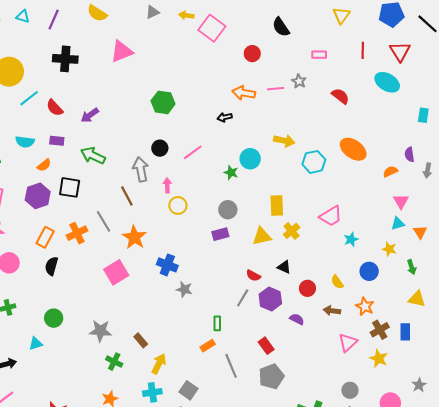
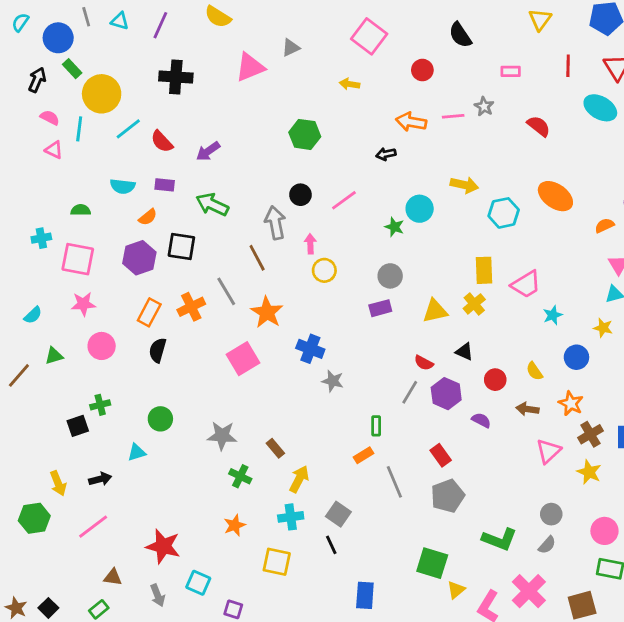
gray triangle: (152, 12) -> (291, 48), moved
yellow arrow: (186, 15) -> (350, 84), moved
yellow rectangle: (277, 205) -> (484, 270), moved

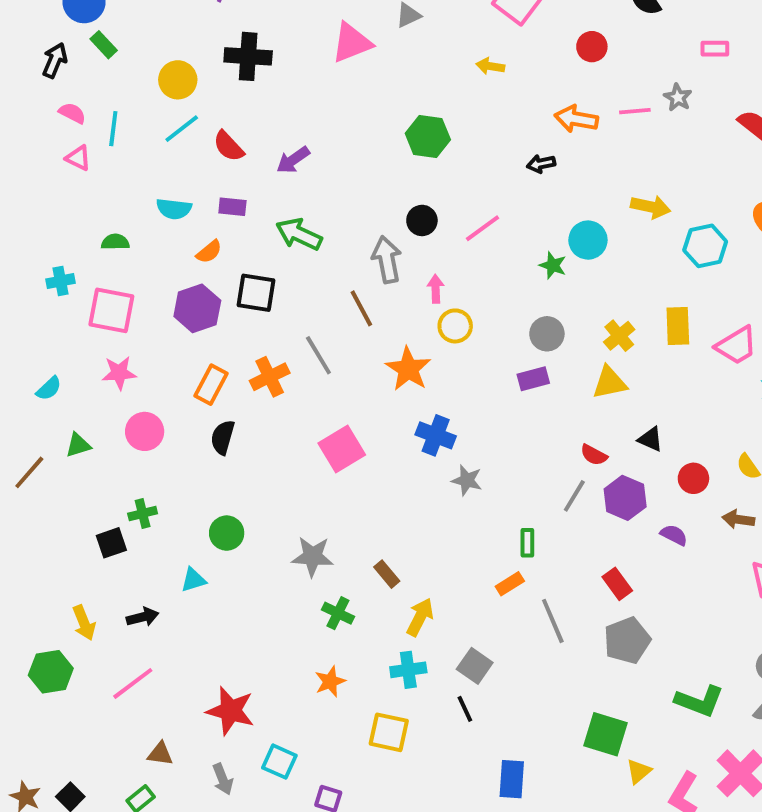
yellow circle: (102, 94) -> (178, 80), moved, size x0.7
yellow cross: (474, 304) -> (619, 336), moved
orange star: (267, 312) -> (408, 369), moved

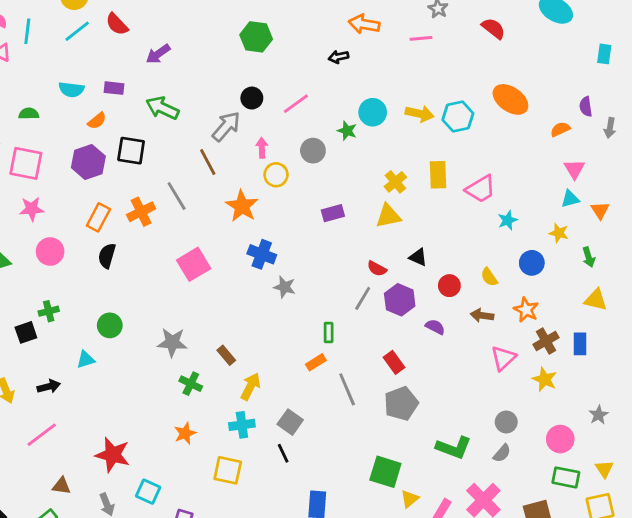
pink line: (635, 111) -> (421, 38), moved
red semicircle: (229, 146) -> (117, 24), moved
yellow arrow: (650, 207) -> (420, 114), moved
gray arrow: (387, 260) -> (226, 126), turned 52
gray circle: (547, 334) -> (313, 151), moved

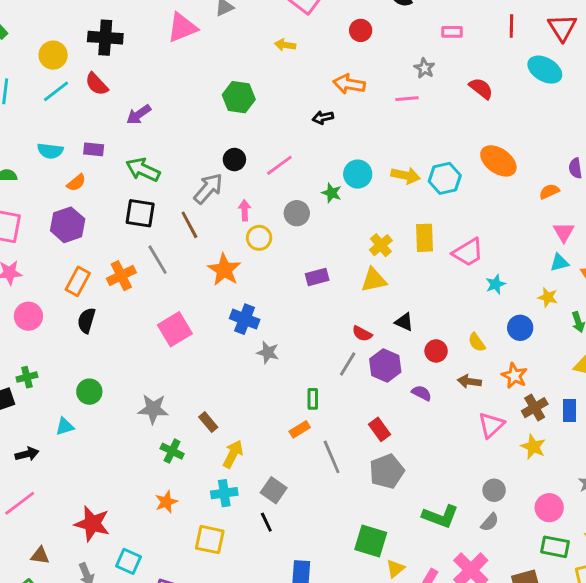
black square: (131, 151) -> (140, 213), moved

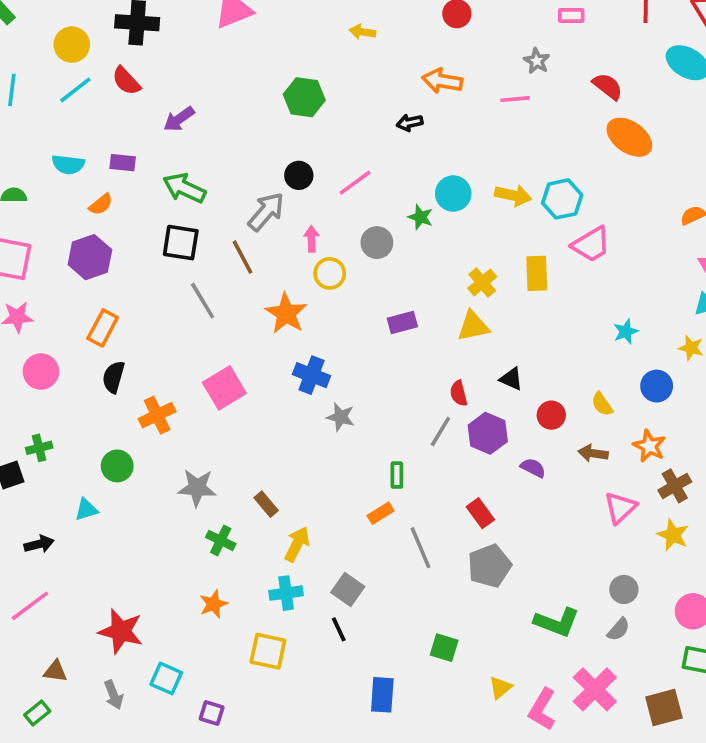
orange ellipse: (498, 161) -> (629, 137), moved
pink trapezoid: (468, 252) -> (591, 244), moved
orange cross: (121, 276) -> (157, 415), moved
red semicircle: (362, 334) -> (459, 393), turned 48
green square: (371, 541) -> (444, 648), moved, size x0.7

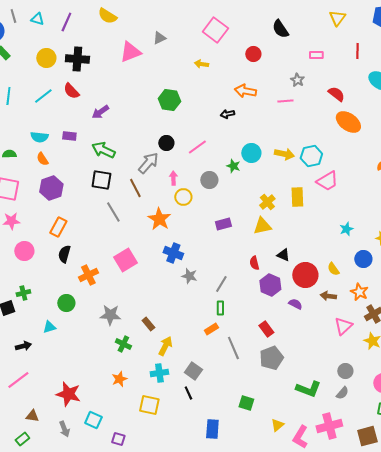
yellow circle: (72, 45) -> (46, 58), moved
orange semicircle: (101, 204) -> (42, 159), moved, turned 96
red circle: (551, 415) -> (305, 275), size x1.6
gray line: (440, 431) -> (221, 284), moved
pink cross: (595, 689) -> (329, 426), turned 30

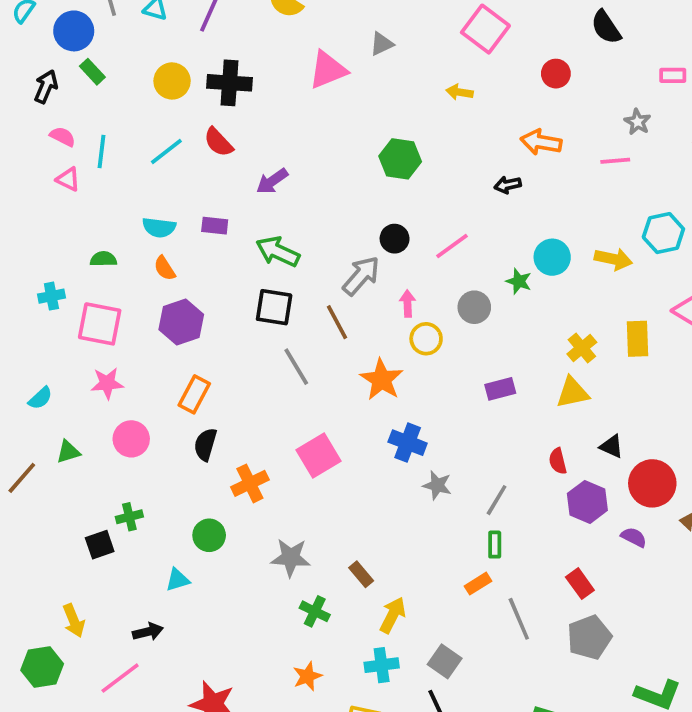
cyan hexagon: (311, 156) -> (663, 233), moved
black arrow: (23, 346) -> (148, 632), moved

